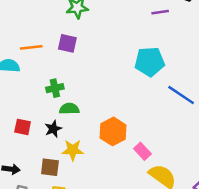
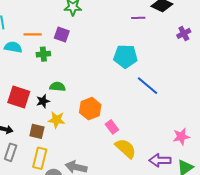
green cross: (55, 88) -> (43, 54), moved
red square: (23, 127) -> (19, 97), size x1.6

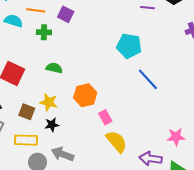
black star: (43, 101) -> (52, 125), moved
yellow rectangle: (40, 158) -> (26, 140), turned 70

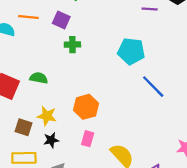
green cross: (44, 32) -> (72, 45), moved
green semicircle: (54, 68) -> (39, 78), moved
pink rectangle: (105, 117) -> (88, 139), moved, turned 48

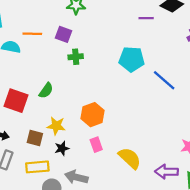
green semicircle: (39, 78) -> (46, 91), turned 119
blue line: (153, 87) -> (164, 80), moved
pink rectangle: (88, 139) -> (96, 145), turned -32

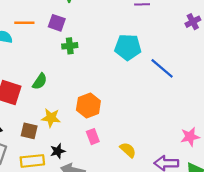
black star: (62, 148) -> (58, 151), moved
yellow semicircle: (130, 158) -> (128, 150), size x0.7

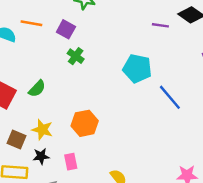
green cross: (70, 46) -> (76, 56), turned 32
pink rectangle: (93, 137) -> (71, 162), moved
black star: (58, 151) -> (41, 156), moved

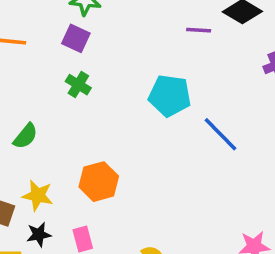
purple square: (66, 29) -> (76, 38), moved

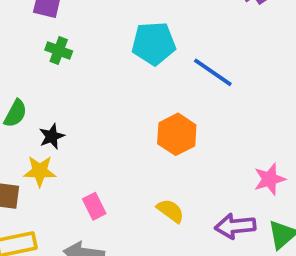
orange hexagon: (99, 182) -> (177, 134), moved
black star: (39, 235) -> (52, 136), moved

